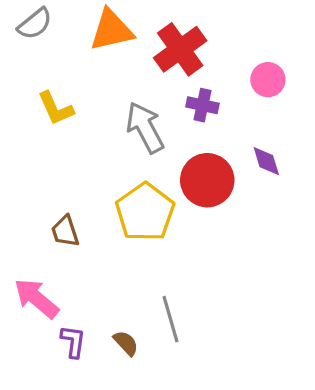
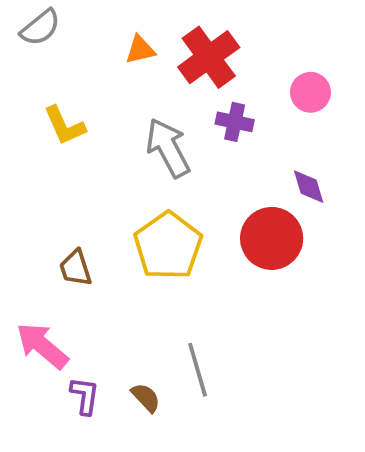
orange triangle: (111, 30) -> (140, 50), moved, size x0.6
red circle: (207, 180) -> (272, 238), moved

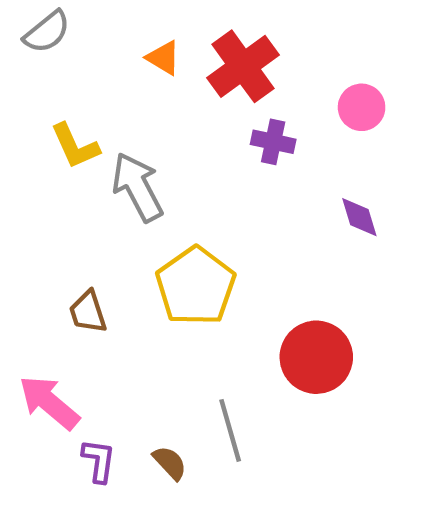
orange triangle: (140, 50) -> (163, 58), turned 44
gray arrow: (168, 148) -> (137, 187), moved
red circle: (272, 238) -> (316, 357), moved

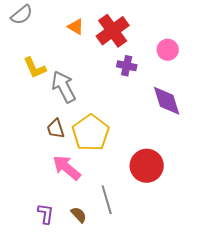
purple diamond: (359, 217) -> (167, 101), size x1.6
brown trapezoid: (88, 312) -> (56, 129), moved
pink arrow: (49, 402) -> (67, 168), moved

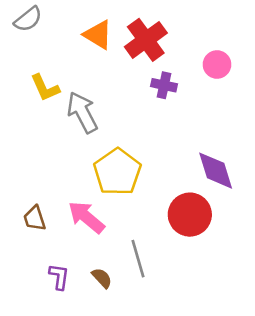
orange triangle: (76, 27) -> (98, 35), size x1.4
purple diamond: (167, 101) -> (216, 171), moved
brown trapezoid: (56, 129) -> (35, 218), moved

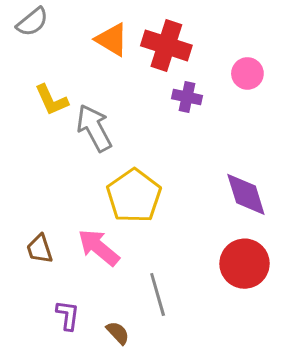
red cross: (146, 40) -> (166, 45), turned -36
red circle: (190, 215) -> (245, 264), moved
brown semicircle: (102, 278) -> (118, 333), moved

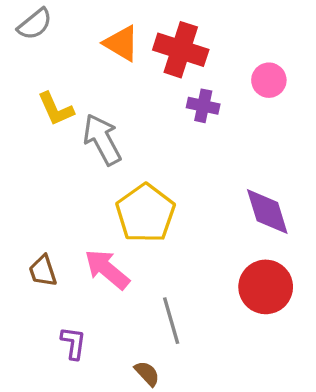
brown semicircle: (118, 333) -> (147, 374), moved

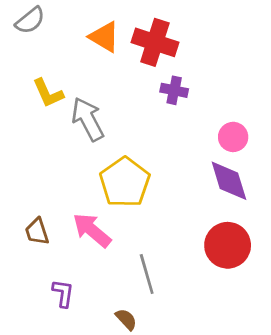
pink circle: (269, 80) -> (233, 137), moved

